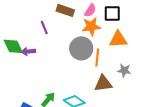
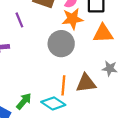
orange line: (97, 57) -> (63, 85), moved

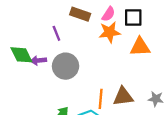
gray circle: (61, 44) -> (66, 66), moved
gray star: (110, 68) -> (156, 99), moved

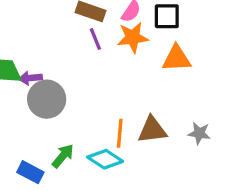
purple line: (56, 33) -> (95, 39), moved
gray circle: (66, 66) -> (47, 99), moved

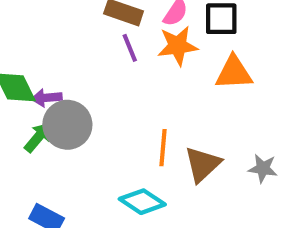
brown triangle: (152, 130) -> (203, 164), turned -36
orange line: (120, 133) -> (163, 148), moved
green arrow: (63, 156) -> (38, 137), moved

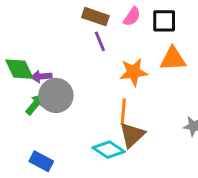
orange star: (178, 46) -> (133, 72), moved
brown triangle: (203, 164) -> (132, 135), moved

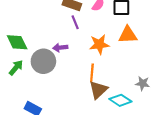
purple arrow: (41, 76) -> (60, 48), moved
green arrow: (35, 104) -> (16, 68), moved
cyan diamond: (109, 150) -> (120, 100), moved

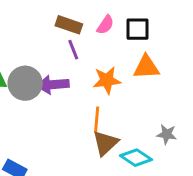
purple arrow: (60, 48) -> (53, 85), size x1.5
gray circle: (43, 61) -> (25, 83), moved

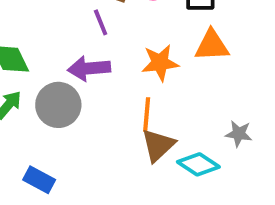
purple line: (73, 50) -> (101, 22), moved
gray circle: (25, 83) -> (58, 105), moved

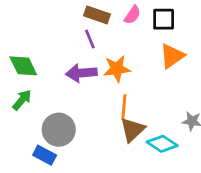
orange triangle: (212, 45) -> (172, 56), turned -32
orange star: (160, 63) -> (117, 69), moved
gray circle: (58, 105) -> (59, 130), moved

